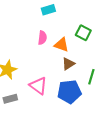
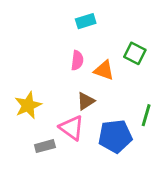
brown triangle: (68, 64) -> (86, 101), moved
gray rectangle: (10, 99) -> (45, 146), moved

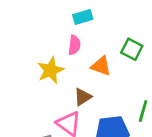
pink semicircle: (77, 60) -> (74, 45), moved
yellow star: (28, 105) -> (51, 70), moved

